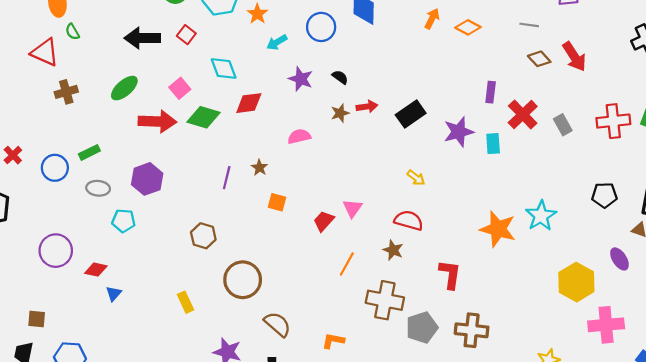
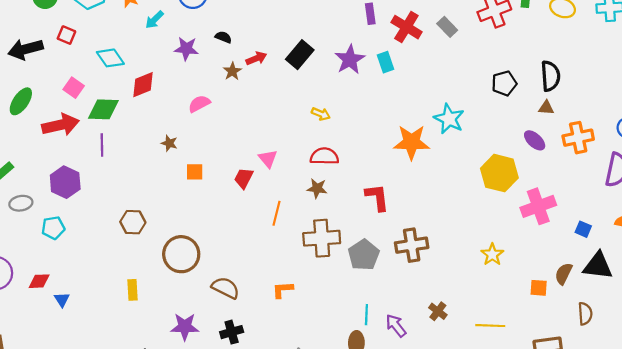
purple line: (227, 178) -> (102, 145), moved
yellow rectangle: (185, 302) -> (132, 290), turned 36

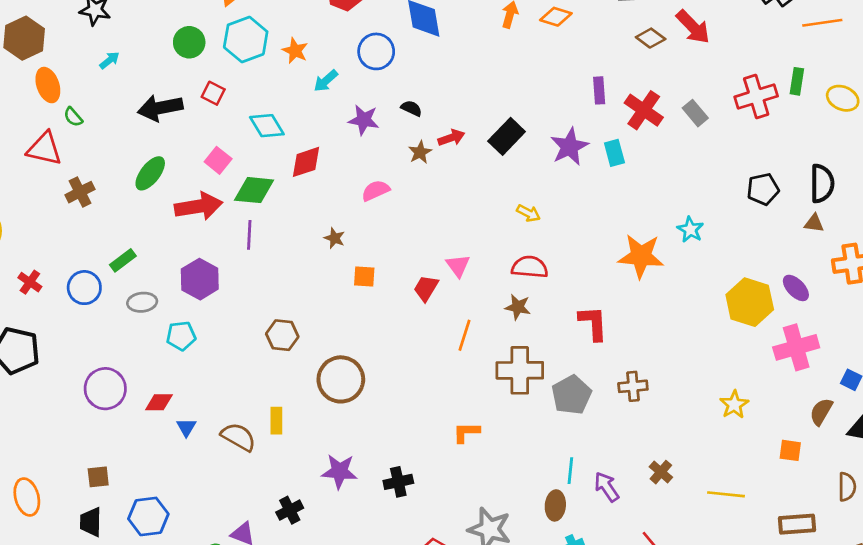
cyan star: (449, 119) -> (690, 230), size x0.7
purple ellipse: (535, 140) -> (796, 288), moved
brown cross: (412, 245) -> (633, 386), size x0.7
brown semicircle: (564, 274) -> (821, 412), moved
brown semicircle: (226, 288) -> (238, 437), moved

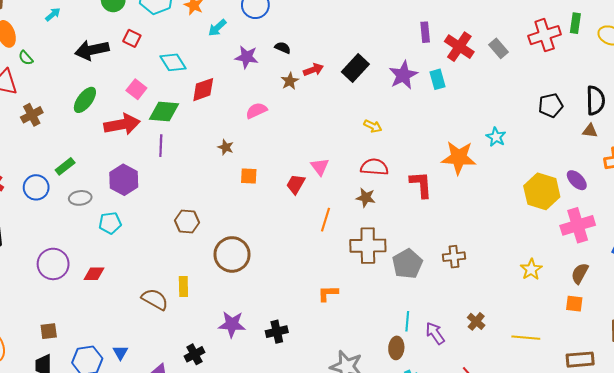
red L-shape: (593, 323) -> (421, 185), moved
brown semicircle: (821, 412) -> (580, 273), moved
blue triangle: (186, 427) -> (120, 353), moved

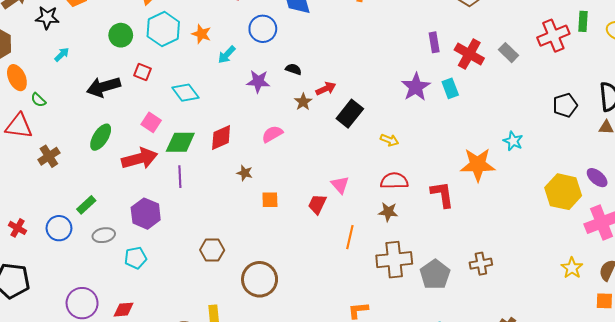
black rectangle: (355, 68) -> (350, 114), moved
red diamond: (203, 90) -> (221, 137), moved
yellow star: (531, 269) -> (572, 268), moved

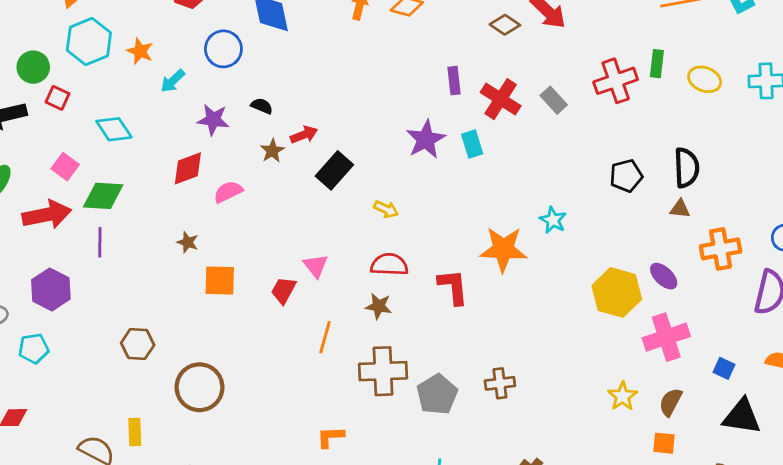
green circle: (121, 35) -> (33, 67), moved
red diamond: (221, 137) -> (188, 168), moved
orange square: (270, 200) -> (220, 281), size x1.4

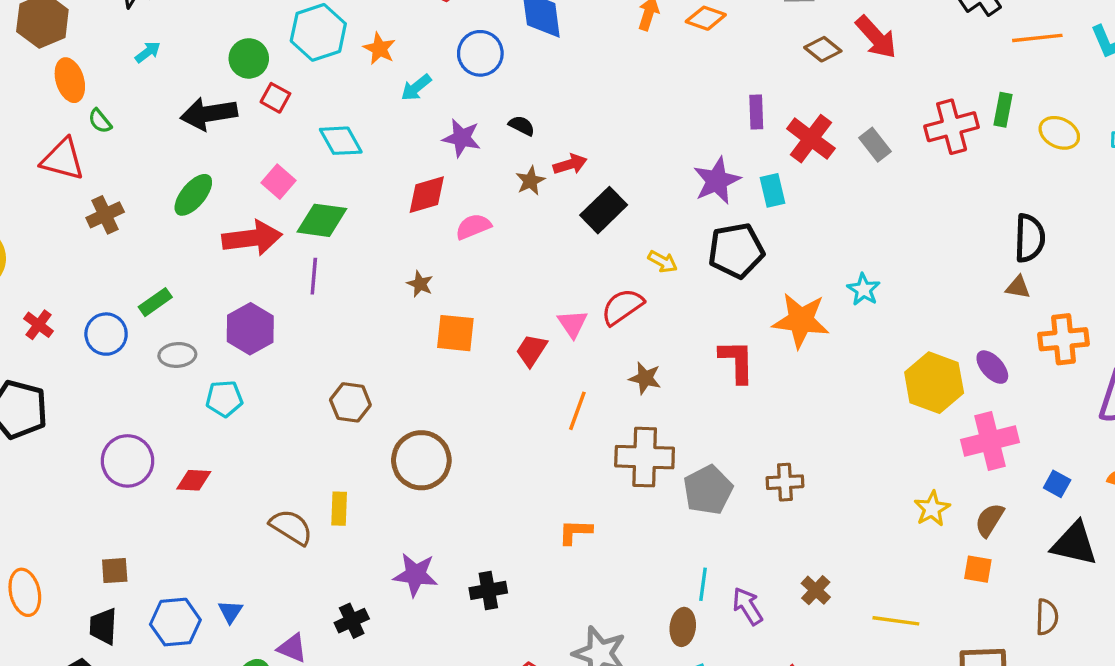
black pentagon: (626, 176) -> (736, 251), moved, size x1.4
red semicircle: (389, 265) -> (622, 307), moved, turned -42

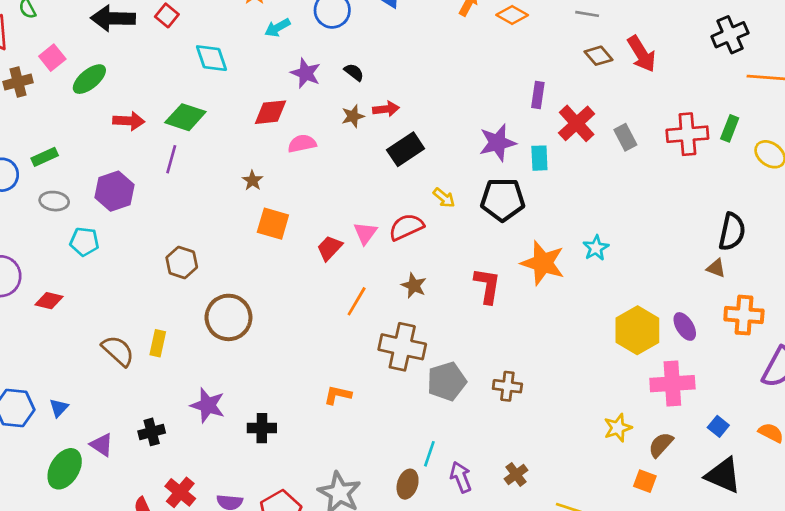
pink square: (278, 182) -> (52, 58), moved
red arrow: (252, 238) -> (129, 121), size x0.7

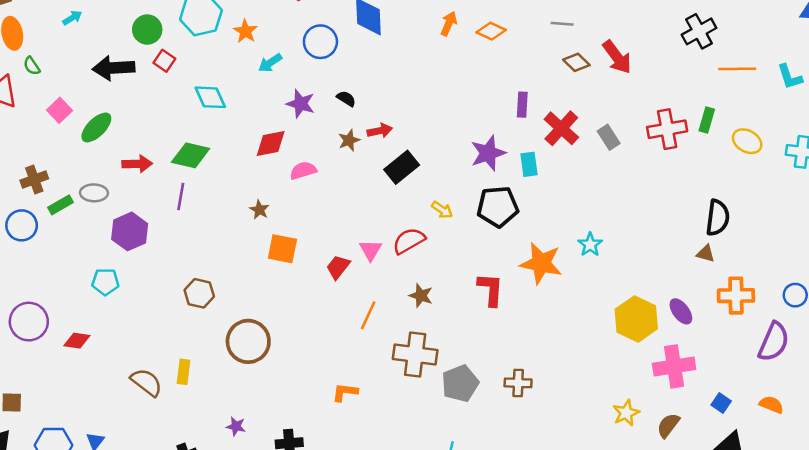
brown cross: (18, 82) -> (34, 179), moved
gray ellipse: (54, 201) -> (94, 193), moved
orange L-shape: (338, 395) -> (345, 392), moved
purple star: (208, 405) -> (236, 426), size x0.6

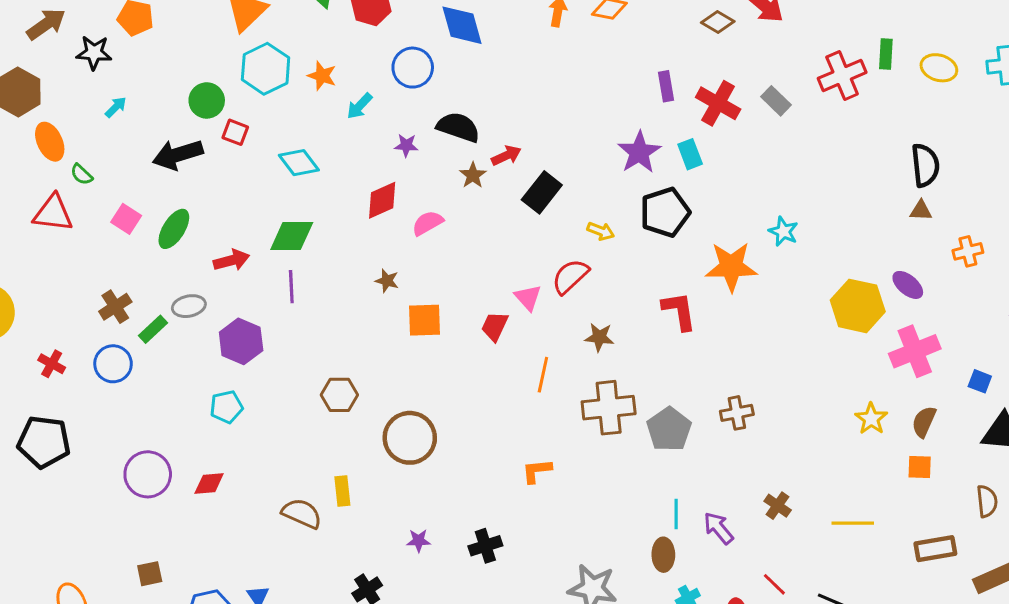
black semicircle: (346, 99) -> (458, 127), size x1.8
purple star: (301, 104) -> (406, 145), size x0.7
orange cross: (736, 296) -> (968, 251), size x0.7

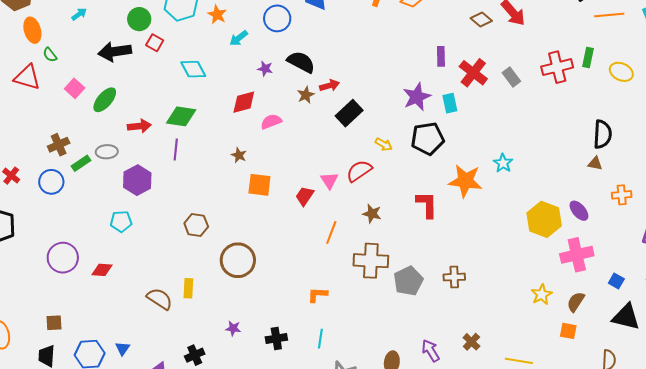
cyan line: (676, 514) -> (320, 339), moved

